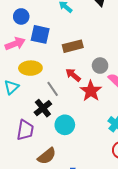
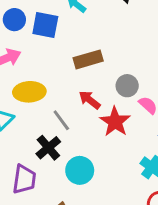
blue square: (40, 34) -> (45, 25), moved

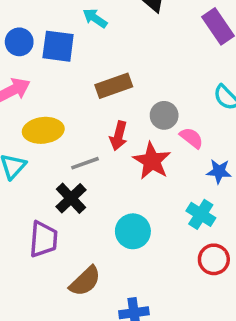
red arrow: (90, 100) -> (119, 136), turned -110
gray line: (61, 120) -> (85, 163), turned -70
cyan circle: (80, 170) -> (133, 231), moved

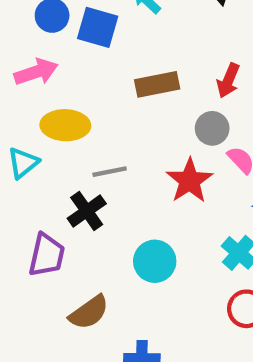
red arrow: (119, 136) -> (228, 81), moved

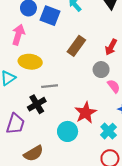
pink arrow: (36, 72) -> (18, 35), turned -60
brown rectangle: (157, 84) -> (76, 46), turned -48
red star: (190, 181) -> (86, 113), moved

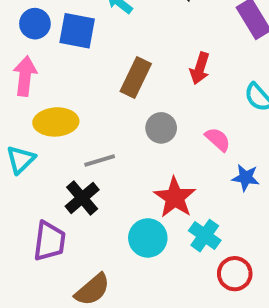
gray circle: (101, 70) -> (161, 128), moved
cyan cross: (109, 131) -> (205, 236), moved

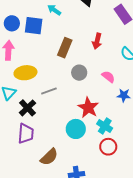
black cross: (82, 198) -> (27, 108), moved
red circle: (235, 274) -> (108, 147), moved

